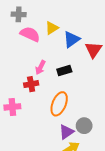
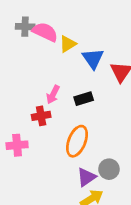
pink semicircle: (30, 34) -> (45, 32), moved
blue triangle: (72, 39) -> (93, 59), turned -30

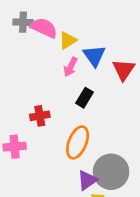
pink arrow: (53, 95) -> (71, 67), moved
black rectangle: (84, 99) -> (85, 98), turned -42
gray circle: (109, 169) -> (111, 172), size x1.6

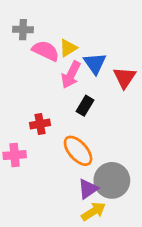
pink semicircle: (44, 28) -> (46, 51), moved
pink arrow: (71, 67) -> (71, 75), size x1.4
orange ellipse: (78, 142) -> (78, 151), turned -64

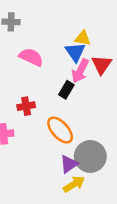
yellow triangle: (68, 48) -> (83, 38), moved, turned 42
pink semicircle: (46, 51) -> (31, 57), moved
pink arrow: (71, 75) -> (80, 71), moved

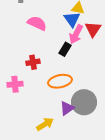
orange ellipse: (60, 130) -> (60, 81), turned -60
yellow arrow: (74, 184) -> (45, 124), moved

